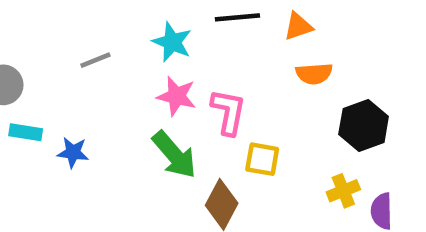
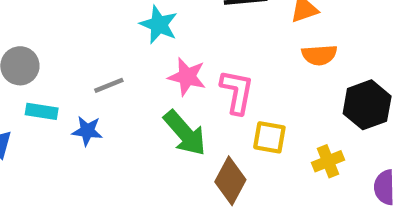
cyan star: (172, 42) -> (159, 25), moved
gray line: (95, 60) -> (109, 85), moved
yellow cross: (343, 191) -> (328, 161), moved

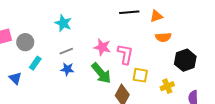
cyan star: (159, 25) -> (63, 23), moved
cyan rectangle: (42, 111) -> (35, 63), turned -64
blue star: (87, 131) -> (67, 69), moved

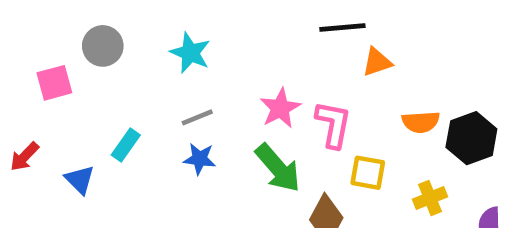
orange triangle: (156, 16) -> (377, 62), moved
orange semicircle: (163, 37) -> (421, 122), moved
gray circle: (25, 42) -> (103, 46), moved
pink star: (102, 47) -> (280, 108), turned 30

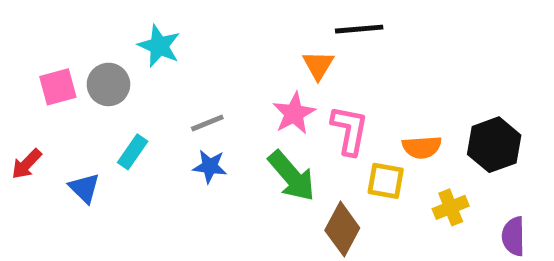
gray circle: (103, 46) -> (108, 84), moved
cyan star: (190, 53) -> (159, 46), moved
orange triangle: (377, 62) -> (318, 65), moved, turned -40
orange semicircle: (421, 122) -> (422, 147), moved

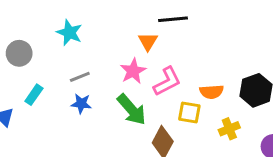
cyan star: (159, 46) -> (69, 33), moved
pink L-shape: (350, 130) -> (167, 81), turned 52

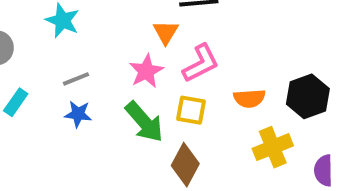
pink L-shape: (167, 81) -> (201, 63), moved
yellow square: (189, 113) -> (191, 110), moved
yellow cross: (229, 129) -> (273, 147), size x1.4

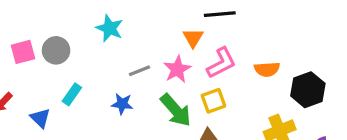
gray line: (76, 79) -> (139, 71), moved
orange semicircle: (249, 98) -> (267, 69), moved
yellow square: (191, 110) -> (213, 101), turned -30

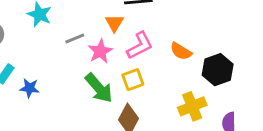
orange semicircle: (267, 69) -> (181, 51), turned 35
gray line: (139, 71) -> (75, 39), moved
blue star: (122, 104) -> (30, 88), moved

